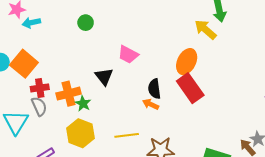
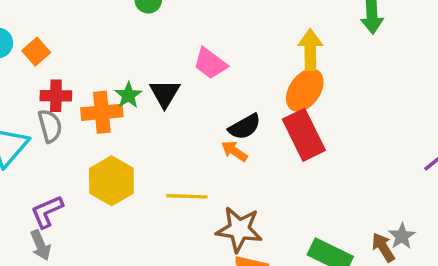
yellow arrow: (205, 30) -> (310, 50), moved, turned 40
orange square: (24, 64) -> (36, 52), size x0.6
black semicircle: (154, 89) -> (245, 127), turned -120
green star: (83, 104) -> (128, 95), moved

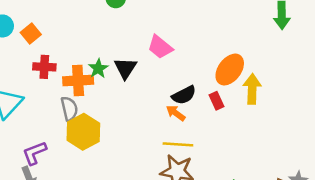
yellow arrow: (310, 50) -> (252, 89), moved
gray semicircle: (50, 126) -> (69, 109), moved
red rectangle: (304, 135) -> (217, 101), moved, size x0.5
yellow line: (187, 196) -> (178, 144), moved

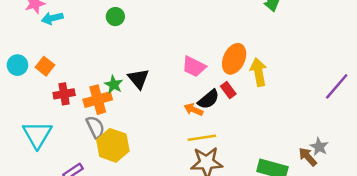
pink trapezoid: (160, 47) -> (194, 67), moved
black semicircle: (184, 95) -> (208, 99), moved

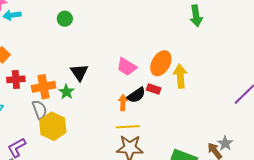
green star: (114, 85) -> (66, 92), moved
red rectangle: (228, 90) -> (154, 89), turned -40
orange arrow: (193, 110) -> (123, 103), turned 63

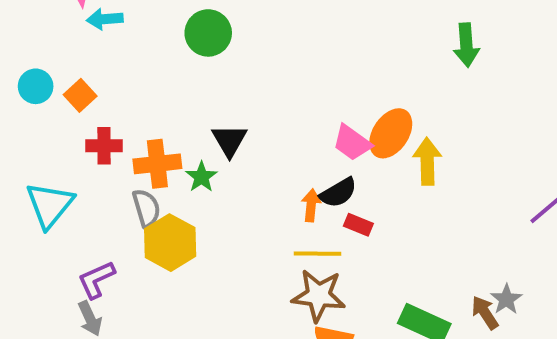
green circle: (65, 19) -> (208, 33), size x1.5
pink trapezoid: (127, 67) -> (352, 143), moved
red rectangle: (154, 89) -> (358, 225), moved

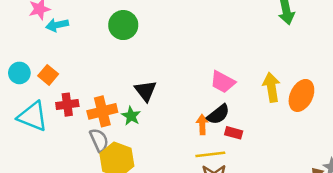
orange ellipse: (391, 133) -> (301, 95), moved
cyan triangle: (50, 205) -> (33, 116), moved, turned -40

